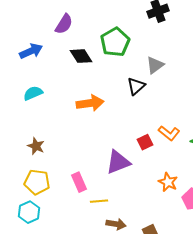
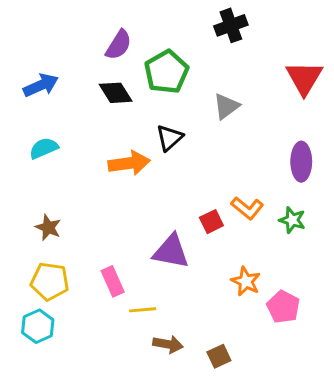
purple semicircle: (64, 24) -> (119, 45), moved
black triangle: (136, 86) -> (169, 138), moved
purple triangle: (118, 162) -> (171, 251), turned 32

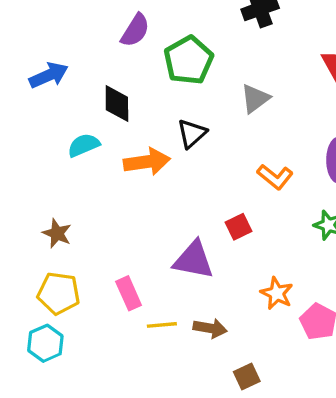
black diamond: (116, 93) -> (117, 104), moved, turned 32
cyan semicircle: (44, 148) -> (84, 145), moved
orange L-shape: (247, 208) -> (275, 177), moved
brown arrow: (168, 344) -> (210, 328), moved

